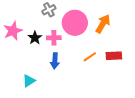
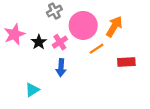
pink cross: (54, 38) -> (60, 42), turned -32
orange line: (90, 57) -> (96, 49), moved

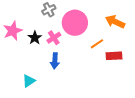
orange arrow: (114, 27) -> (115, 22), moved, turned -96
orange line: (96, 49) -> (97, 44), moved

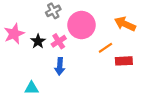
cyan triangle: (29, 81) -> (31, 88), turned 32

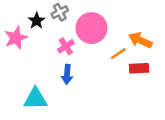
orange arrow: (125, 24) -> (140, 40), moved
black star: (38, 41) -> (37, 21), moved
cyan triangle: (31, 88) -> (35, 99), size x1.5

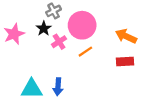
black star: (37, 21) -> (44, 29), moved
orange line: (118, 54) -> (85, 52), moved
blue arrow: (67, 74) -> (58, 87), moved

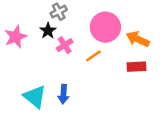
pink circle: (82, 25) -> (105, 27), moved
cyan triangle: (32, 89) -> (35, 97), turned 40

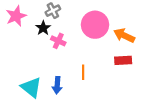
pink star: (16, 37) -> (16, 16), moved
pink cross: (65, 45) -> (58, 41), turned -32
orange line: (93, 56) -> (83, 72), moved, turned -56

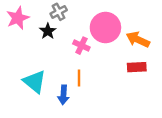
pink cross: (58, 41) -> (81, 46), moved
orange line: (83, 72) -> (79, 78), moved
cyan triangle: (31, 87) -> (35, 82), moved

